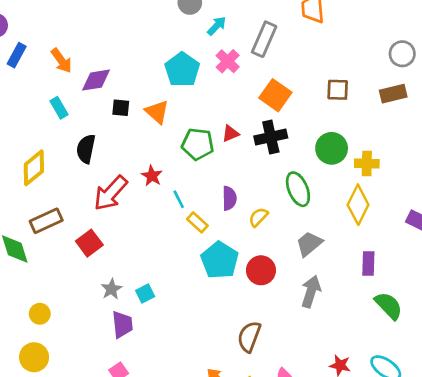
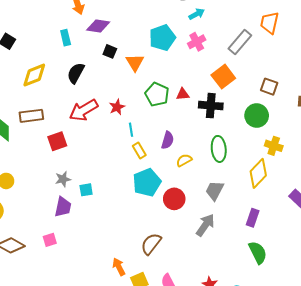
gray rectangle: (264, 39) -> (240, 42), moved
green circle: (332, 148) -> (257, 116), moved
gray trapezoid: (309, 244) -> (215, 191), turned -40

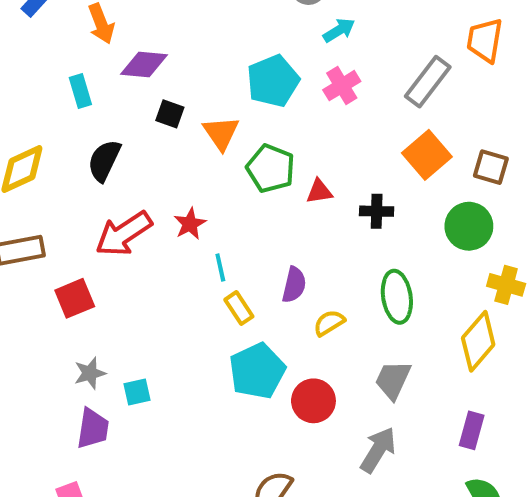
orange square: (223, 77) -> (427, 155), moved
green pentagon: (157, 94) -> (271, 168), moved
black cross: (211, 106) -> (377, 211), size x0.7

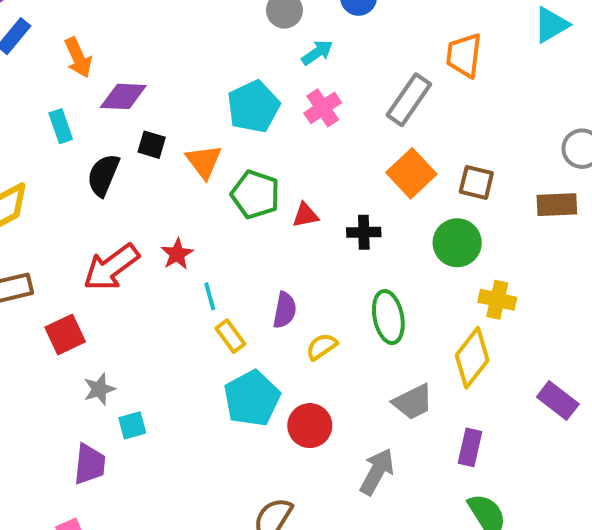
black semicircle: (104, 161) -> (103, 175), moved
gray star: (90, 373) -> (99, 389), moved
gray trapezoid: (393, 380) -> (413, 402), moved, turned -138

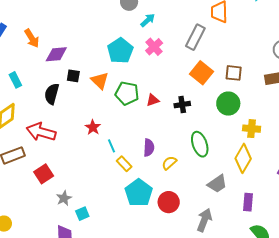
cyan rectangle: (61, 126) -> (15, 80), moved
red arrow: (111, 267) -> (41, 132), moved, turned 60

